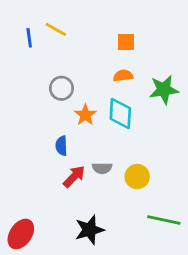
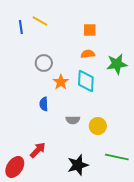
red arrow: (74, 177) -> (38, 150), moved
black star: (90, 230) -> (78, 165), moved

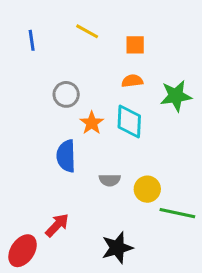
yellow line: (40, 21) -> (87, 31), moved
blue semicircle: (44, 104) -> (66, 156), size x1.5
green line: (117, 157) -> (177, 213), moved

